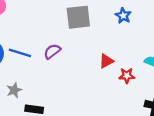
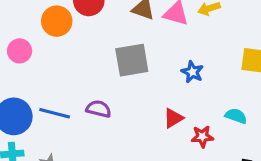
blue star: (123, 16) -> (192, 72), moved
purple semicircle: (52, 51) -> (99, 109), turned 54

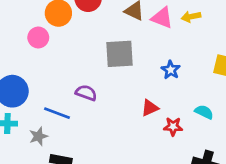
pink circle: (20, 51) -> (38, 37), moved
blue line: (55, 113) -> (57, 113), moved

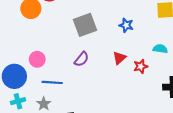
pink circle: (38, 37) -> (37, 59), moved
purple semicircle: (86, 93) -> (82, 59), moved, turned 126

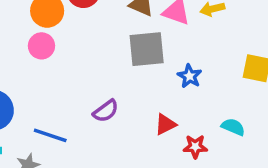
gray square: (85, 25) -> (147, 49), moved
pink circle: (37, 59) -> (41, 46), moved

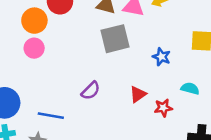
blue star: (190, 76) -> (161, 57), moved

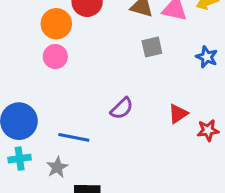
gray square: (115, 39) -> (152, 47), size x0.6
blue star: (161, 57) -> (207, 57), moved

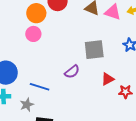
gray square: (152, 47) -> (94, 50), moved, size x1.5

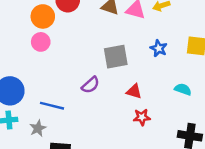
red triangle: (108, 79) -> (134, 91), turned 48
red star: (125, 92) -> (142, 117), moved

